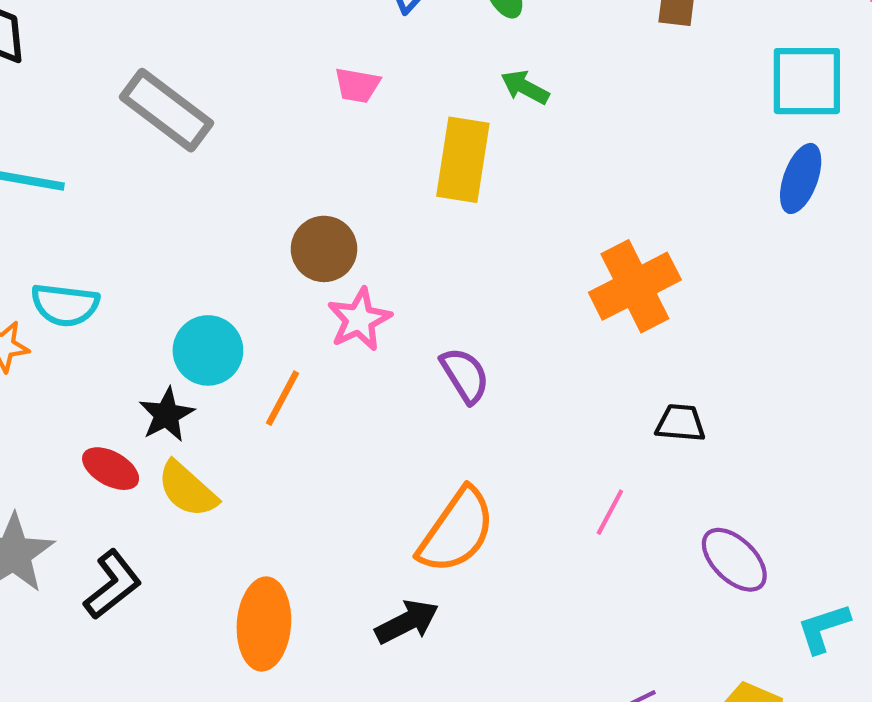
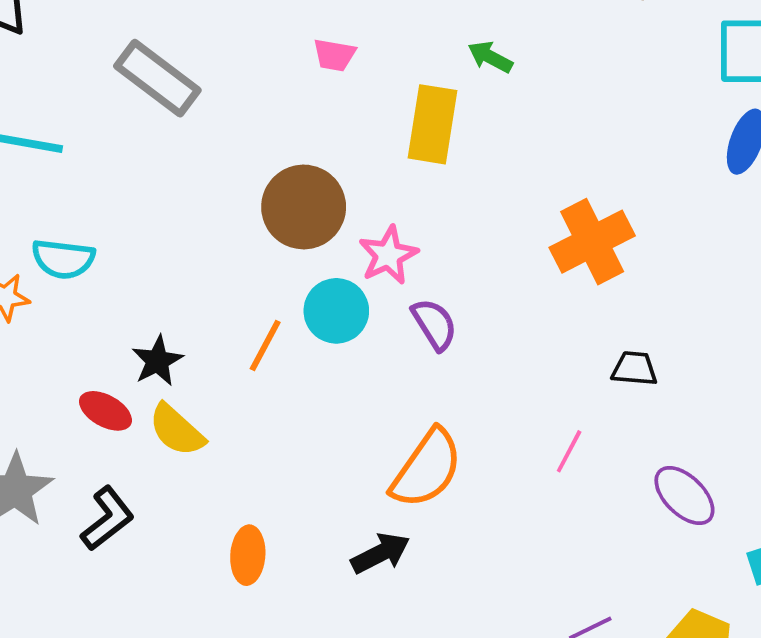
brown circle: (324, 249) -> (304, 207), size x1.4
pink star: (359, 319) -> (388, 255), moved
cyan circle: (208, 350) -> (336, 311), moved
orange ellipse: (264, 624) -> (248, 555), size x0.7

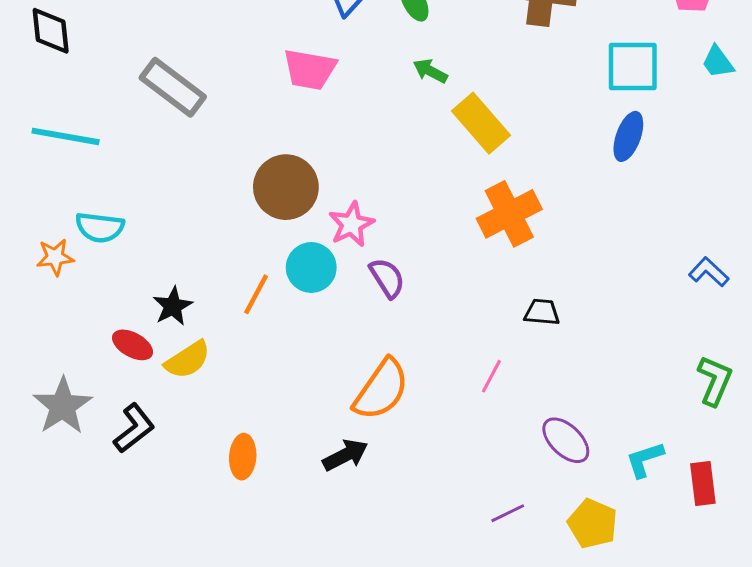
pink trapezoid: (334, 55) -> (310, 69), size x1.6
yellow rectangle: (432, 124) -> (481, 123), moved, turned -50
yellow semicircle: (177, 430) -> (188, 360), turned -75
purple ellipse: (684, 496) -> (566, 440), moved

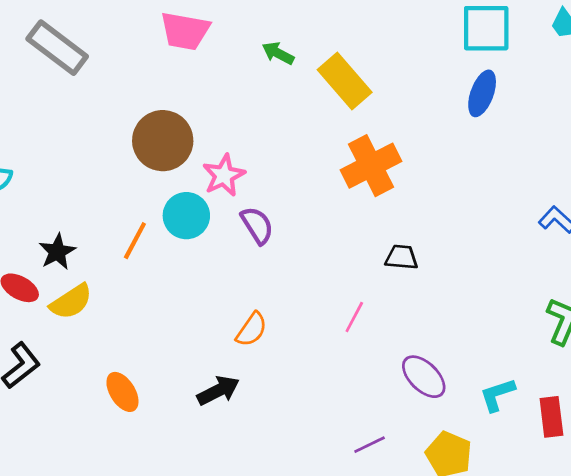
green arrow: (430, 71) -> (278, 53), moved
orange semicircle: (381, 390) -> (252, 329), size x0.6
orange ellipse: (243, 457) -> (122, 392), turned -36

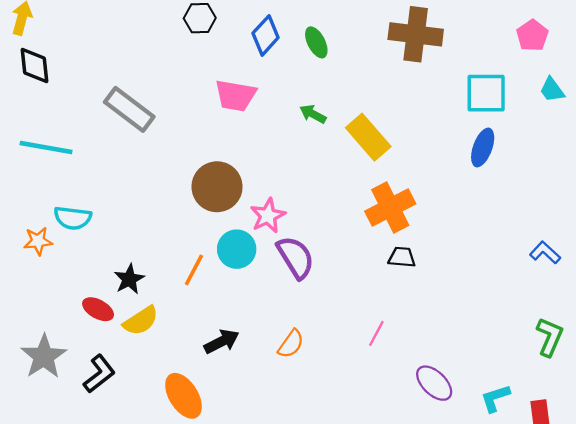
purple semicircle: (257, 225) -> (296, 257), size x1.4
black trapezoid: (402, 257) -> (402, 257), moved
black arrow: (218, 391) -> (222, 342), moved
orange ellipse: (122, 392) -> (184, 396), size x1.4

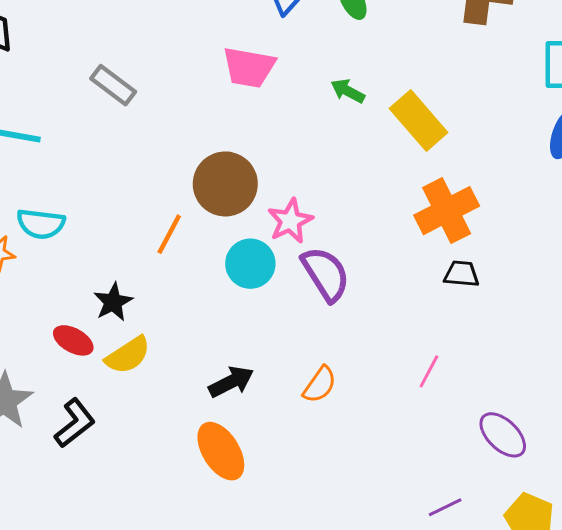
gray rectangle: (129, 109) -> (113, 85), size x0.7
orange line: (194, 270) -> (169, 234), moved
orange ellipse: (184, 396) -> (221, 451), moved

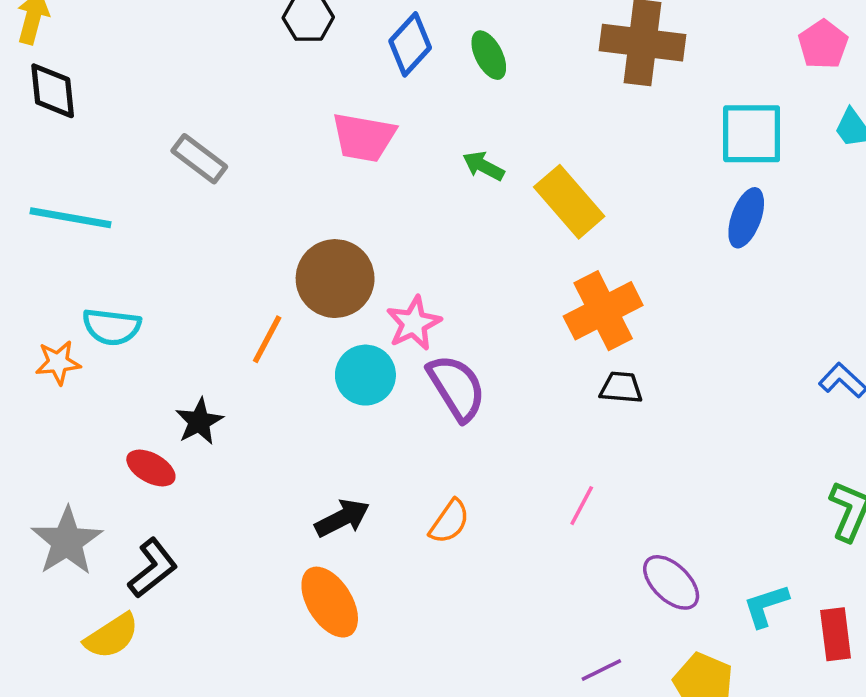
yellow semicircle: (128, 355) -> (112, 636), moved

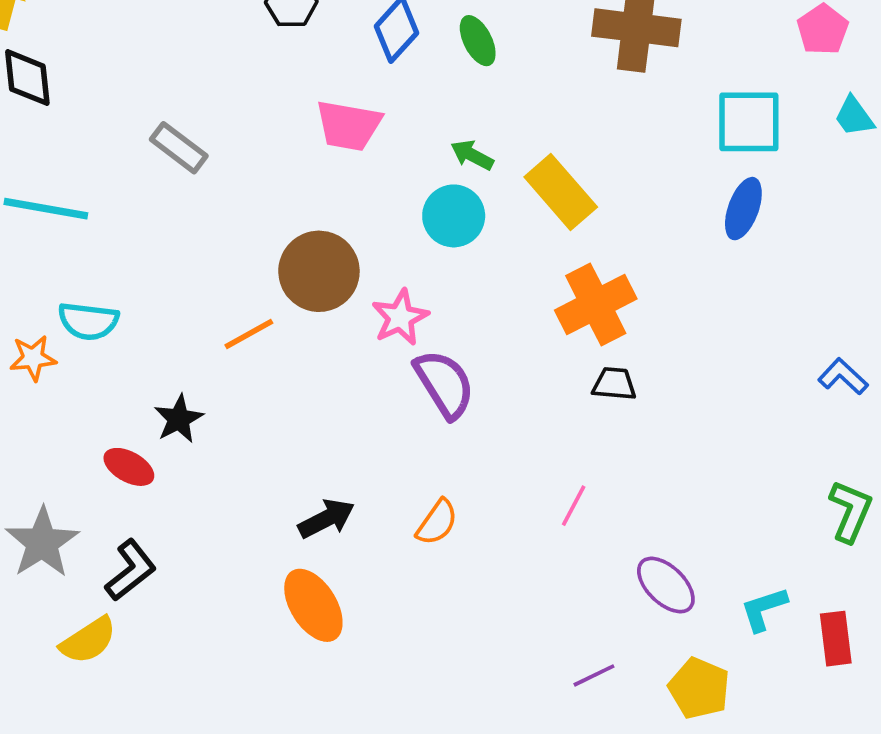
orange line: (267, 339) -> (249, 334), turned 33
cyan circle: (365, 375) -> (454, 216), moved

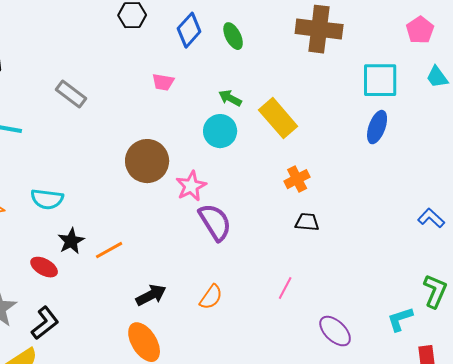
pink trapezoid: (348, 126) -> (163, 82), size x0.6
orange cross: (596, 305) -> (297, 179), size x0.6
cyan semicircle: (88, 321) -> (47, 199), moved
orange line: (249, 334) -> (109, 250), moved
cyan L-shape: (764, 609) -> (400, 319), moved

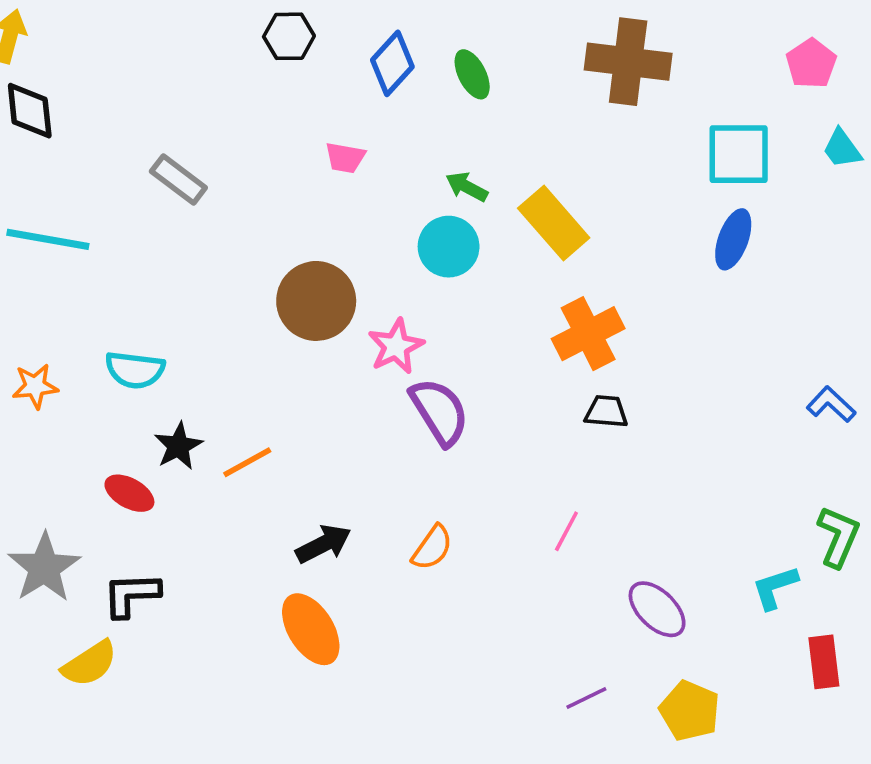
orange cross: (297, 179) -> (588, 334), size x1.5
black L-shape: (45, 323) -> (131, 595), turned -144

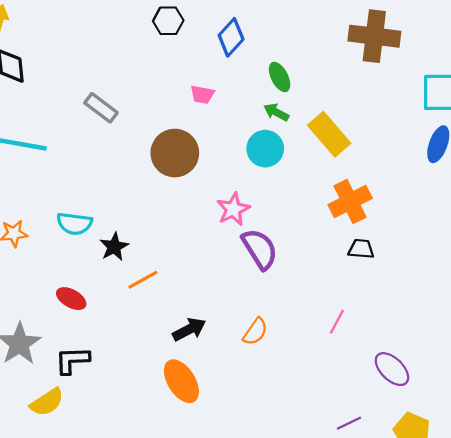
green ellipse: (472, 74) -> (280, 77), moved
brown circle: (316, 301) -> (175, 153), moved
black star: (178, 446) -> (114, 247), moved

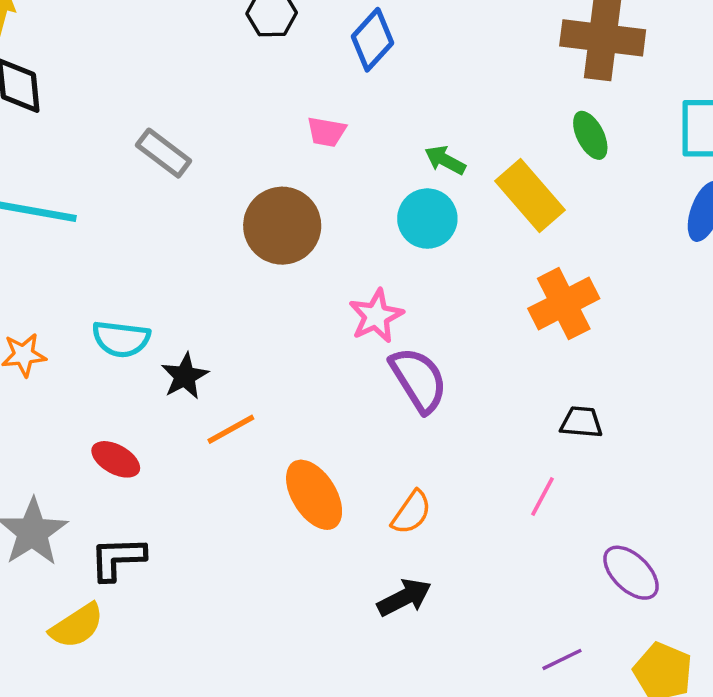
green ellipse: (280, 77) -> (590, 135), moved
black trapezoid: (361, 249) -> (581, 422), moved
black arrow: (189, 329) -> (404, 597), moved
orange ellipse: (181, 381) -> (314, 495), moved

